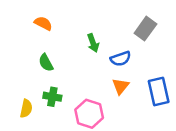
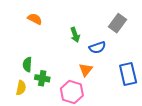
green semicircle: (46, 63) -> (27, 64), moved, turned 32
orange triangle: (121, 86) -> (86, 70), moved

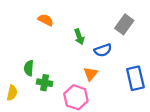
orange semicircle: (35, 19) -> (46, 20), moved
yellow semicircle: (21, 88) -> (12, 93), moved

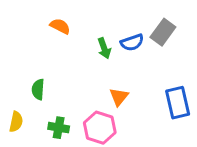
blue semicircle: (103, 50) -> (132, 42), moved
green cross: (45, 83) -> (59, 128), moved

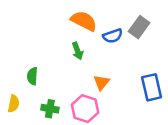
orange semicircle: (60, 26) -> (84, 21), moved, size x1.5
green arrow: (104, 48) -> (78, 51), moved

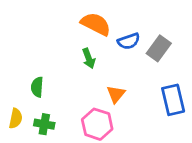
gray rectangle: (139, 27) -> (159, 48), moved
green cross: (50, 109) -> (44, 124), moved

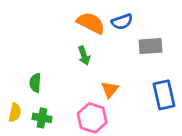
blue semicircle: (129, 41) -> (122, 22), moved
gray rectangle: (159, 48) -> (150, 46), turned 50

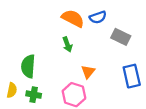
gray rectangle: (150, 46) -> (121, 37), turned 30
green semicircle: (35, 83) -> (28, 66), size x1.5

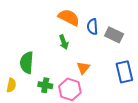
blue semicircle: (98, 17) -> (92, 27), moved, turned 105
green cross: (34, 95) -> (45, 85), moved

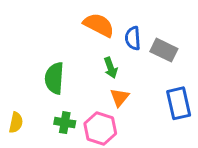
green arrow: (64, 42) -> (111, 68), moved
green semicircle: (27, 63) -> (54, 78), moved

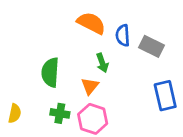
orange triangle: (119, 97) -> (90, 86), moved

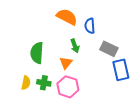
gray rectangle: (151, 46) -> (109, 49), moved
yellow semicircle: (15, 113) -> (26, 83), moved

